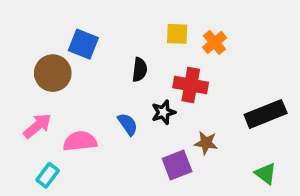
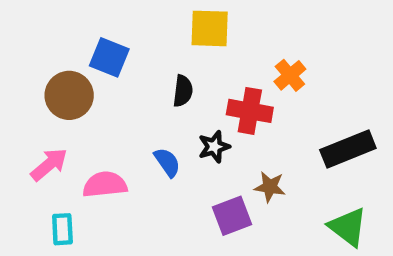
yellow square: (177, 34) -> (210, 28), moved, size x1.4
orange cross: (215, 42) -> (290, 75), moved
green triangle: (266, 174) -> (348, 227), size x1.4
cyan rectangle: (48, 175) -> (62, 229), turned -40

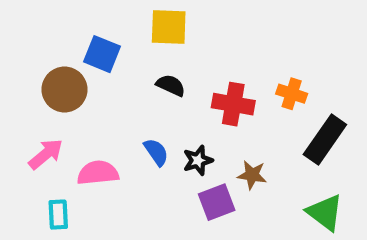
yellow square: (210, 28) -> (169, 27), moved
orange cross: (290, 75) -> (292, 94), moved, turned -32
black semicircle: (183, 91) -> (171, 85), turned -72
black star: (214, 147) -> (198, 160), moved
black rectangle: (348, 149) -> (325, 140), turned -33

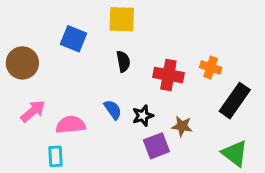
black semicircle: (171, 85) -> (123, 61), turned 55
brown circle: (64, 90) -> (22, 63), moved
cyan rectangle: (58, 215) -> (56, 156), moved

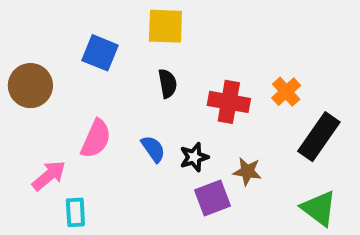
orange cross: (211, 67) -> (286, 92), turned 30
pink arrow: (33, 111) -> (49, 176), moved
pink semicircle: (71, 125) -> (96, 139), moved, turned 120

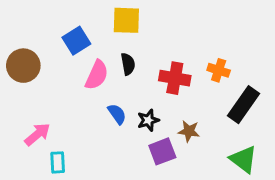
blue square: (100, 53) -> (76, 41), turned 36
orange cross: (286, 92) -> (219, 70), turned -30
pink semicircle: (96, 139) -> (97, 75), moved

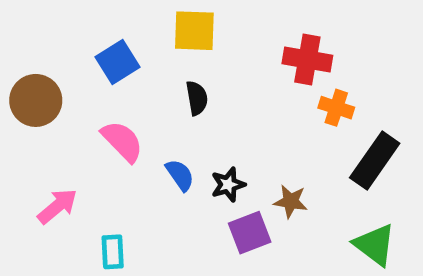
pink semicircle: (97, 75) -> (122, 141), moved, turned -68
red cross: (175, 78) -> (307, 60), moved
cyan rectangle: (58, 162) -> (113, 252), moved

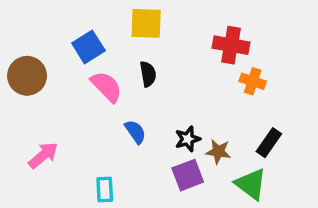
pink semicircle: (122, 141) -> (106, 87), moved
black rectangle: (375, 161) -> (269, 143), moved, size x0.7
black star: (228, 185) -> (188, 139), moved
green triangle: (375, 245) -> (251, 184), moved
cyan rectangle: (113, 252) -> (105, 189), moved

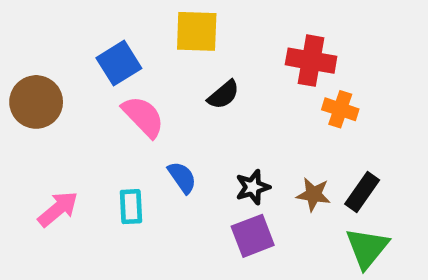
black semicircle: (148, 74) -> (223, 95), moved, turned 60
brown star: (218, 152) -> (313, 194), moved
green triangle: (251, 184) -> (367, 248), moved, turned 32
cyan rectangle: (105, 189) -> (131, 207), moved

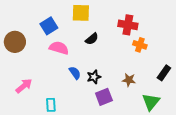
pink semicircle: (143, 117) -> (59, 48), turned -30
black star: (253, 187) -> (94, 77), moved
black rectangle: (362, 192) -> (164, 73), moved
cyan rectangle: (131, 207) -> (51, 105), moved

